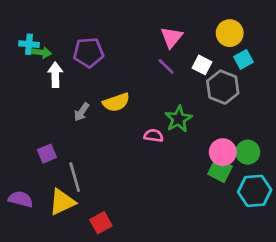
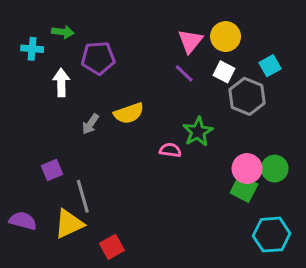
yellow circle: (230, 33) -> (226, 37), moved
green arrow: (41, 52) -> (63, 32), moved
cyan hexagon: (255, 191) -> (272, 235), moved

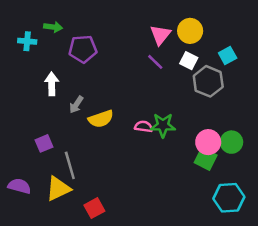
white arrow: (61, 83) -> (52, 84), moved
yellow semicircle: (129, 113) -> (101, 119), moved
green star: (198, 132) -> (163, 125), moved, turned 30

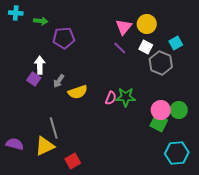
cyan cross: (27, 41) -> (16, 13), moved
pink semicircle: (144, 127) -> (111, 98), turned 104
purple square: (44, 143) -> (34, 79), moved, turned -32

